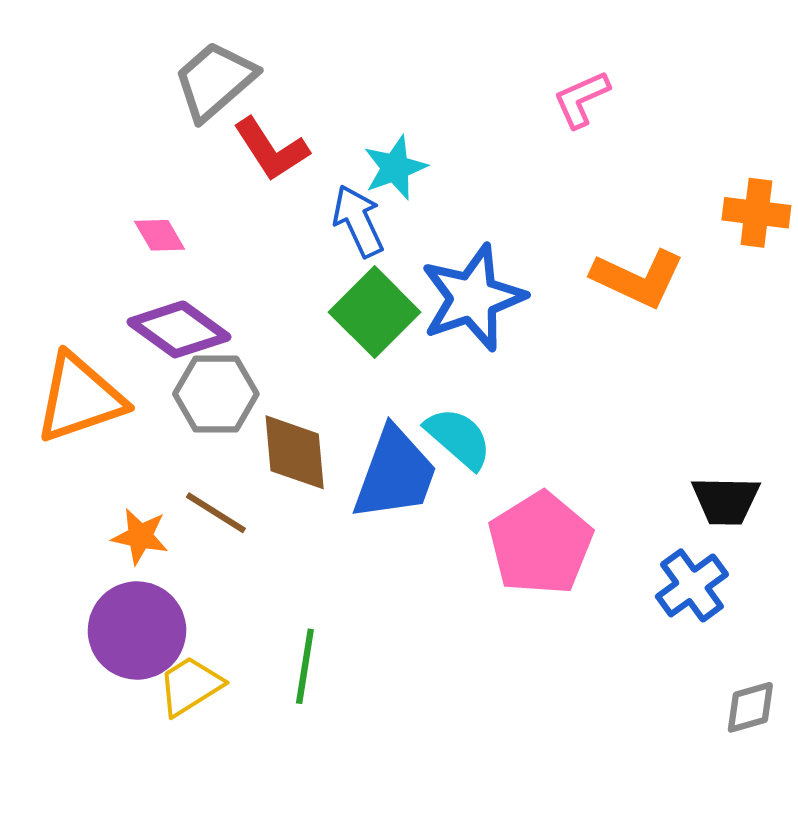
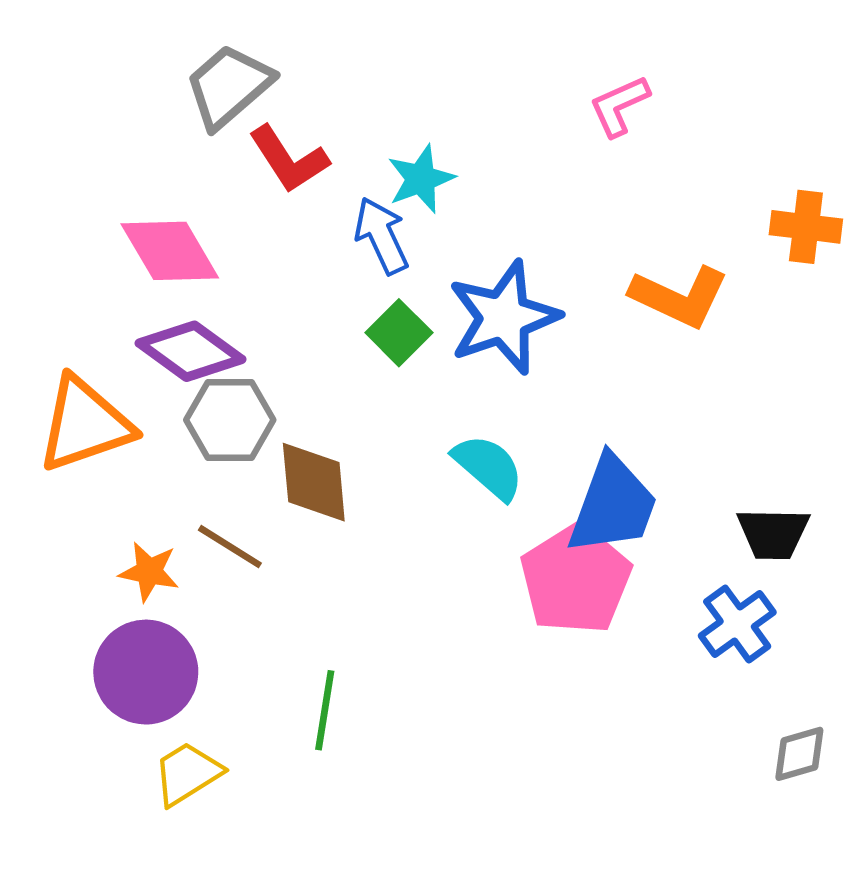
pink diamond: (160, 235) -> (170, 251), size x1.8
green square: (375, 312) -> (399, 333), size x0.7
blue trapezoid: (395, 474) -> (613, 505), moved
yellow trapezoid: (190, 686) -> (187, 774), moved

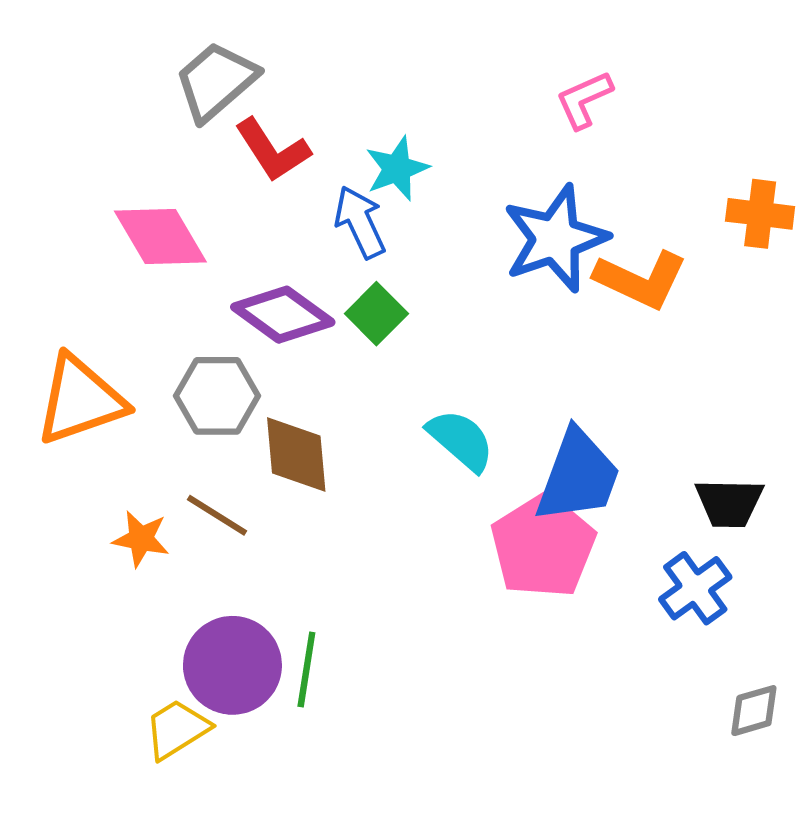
blue star: (504, 317) -> (555, 239), moved
purple diamond: (191, 351) -> (283, 315), moved
purple circle: (146, 672) -> (232, 665), moved

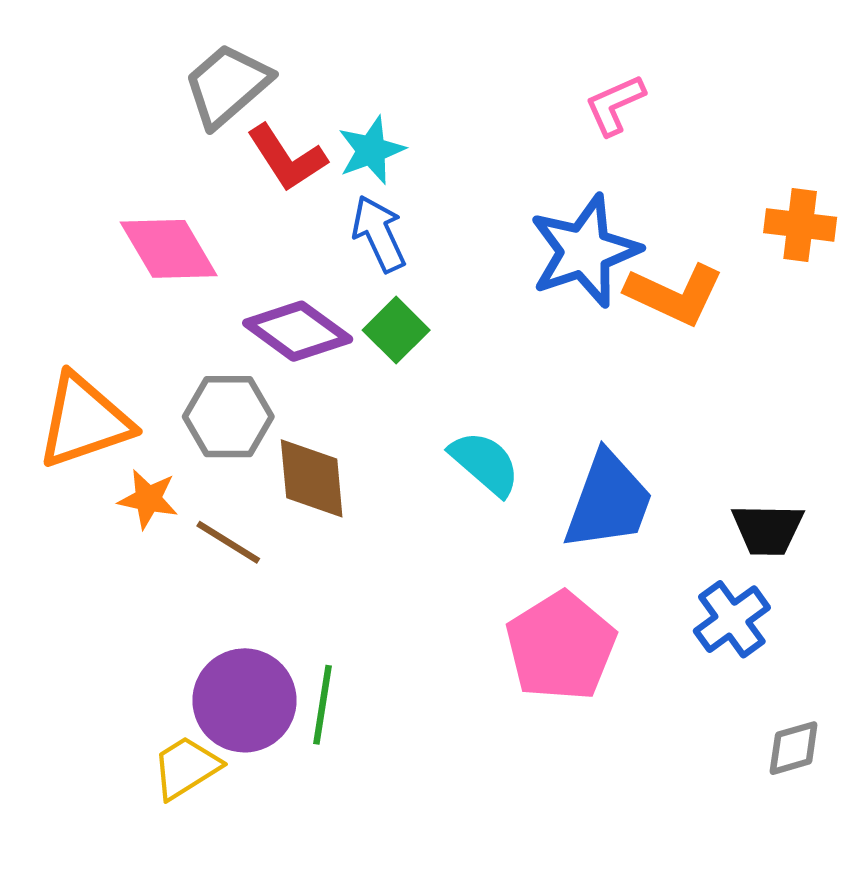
cyan star: (397, 169) -> (371, 150), moved
orange star: (141, 539) -> (148, 499), moved
pink pentagon: (543, 546) -> (561, 646), moved

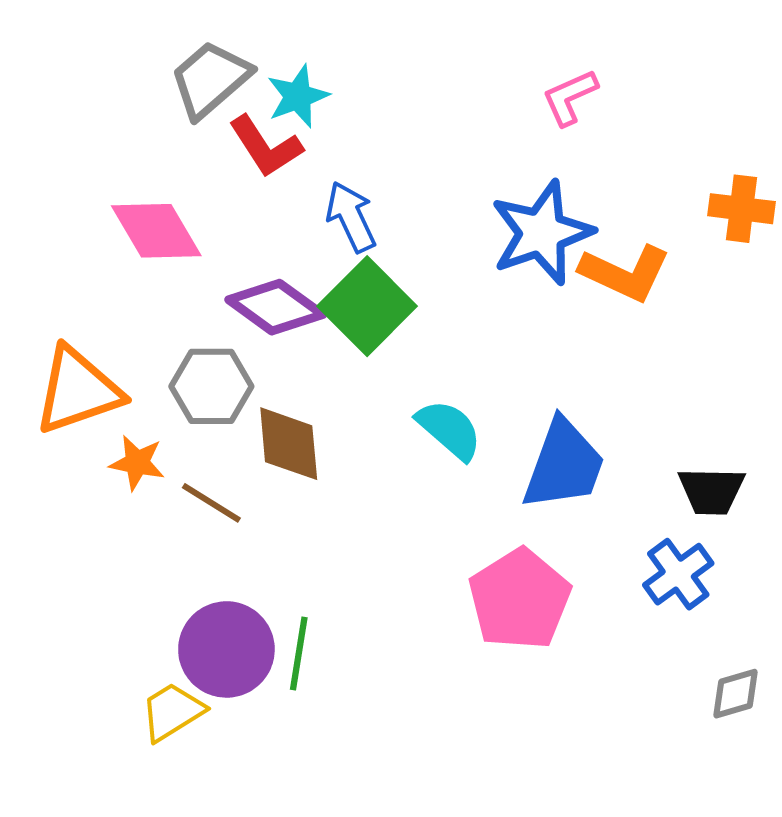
cyan star: (371, 150) -> (298, 96), moved
green square: (396, 330) -> (367, 306), size x1.6

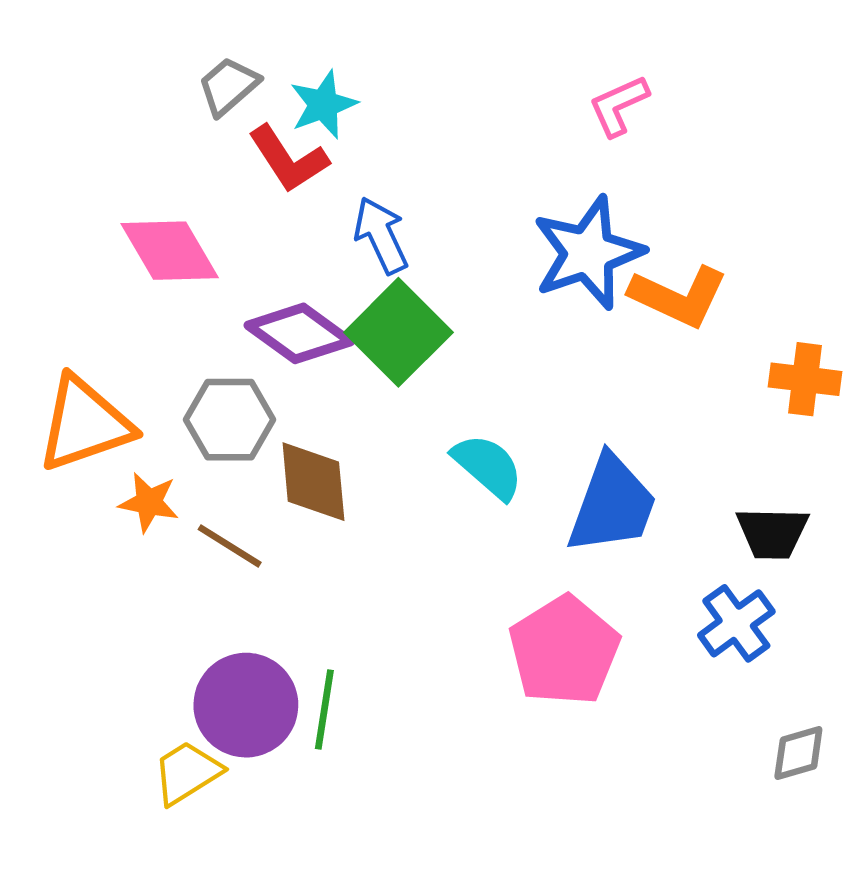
gray trapezoid: (210, 79) -> (228, 86), size x0.7
orange cross: (742, 209) -> (805, 379), moved

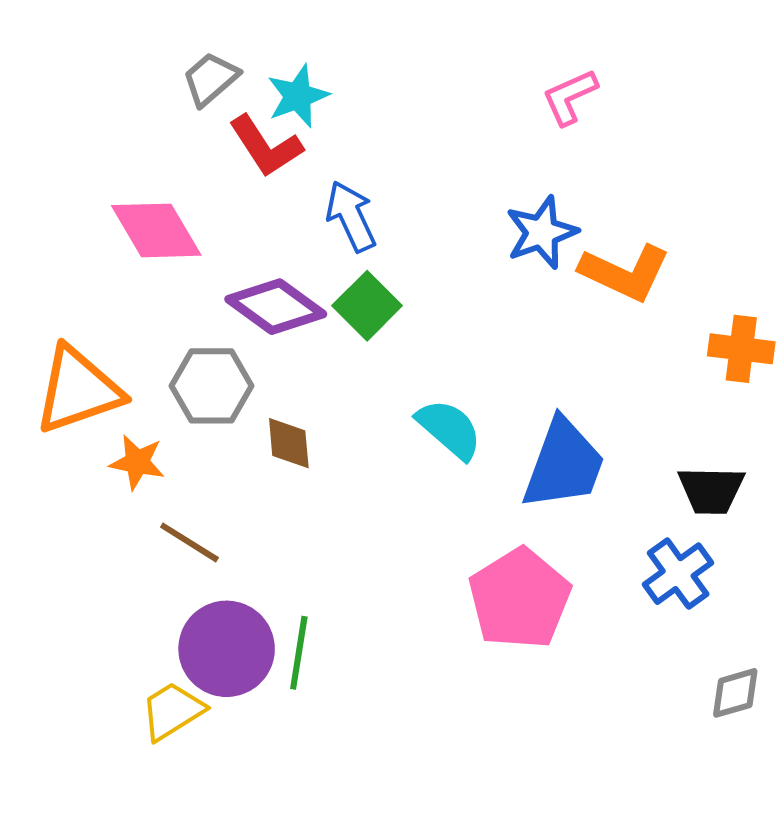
blue star: (588, 253) -> (542, 232), size x0.7
green square: (398, 332) -> (367, 306), size x0.7
brown diamond: (313, 482) -> (289, 443), size x0.7
brown line: (230, 546) -> (189, 542), moved

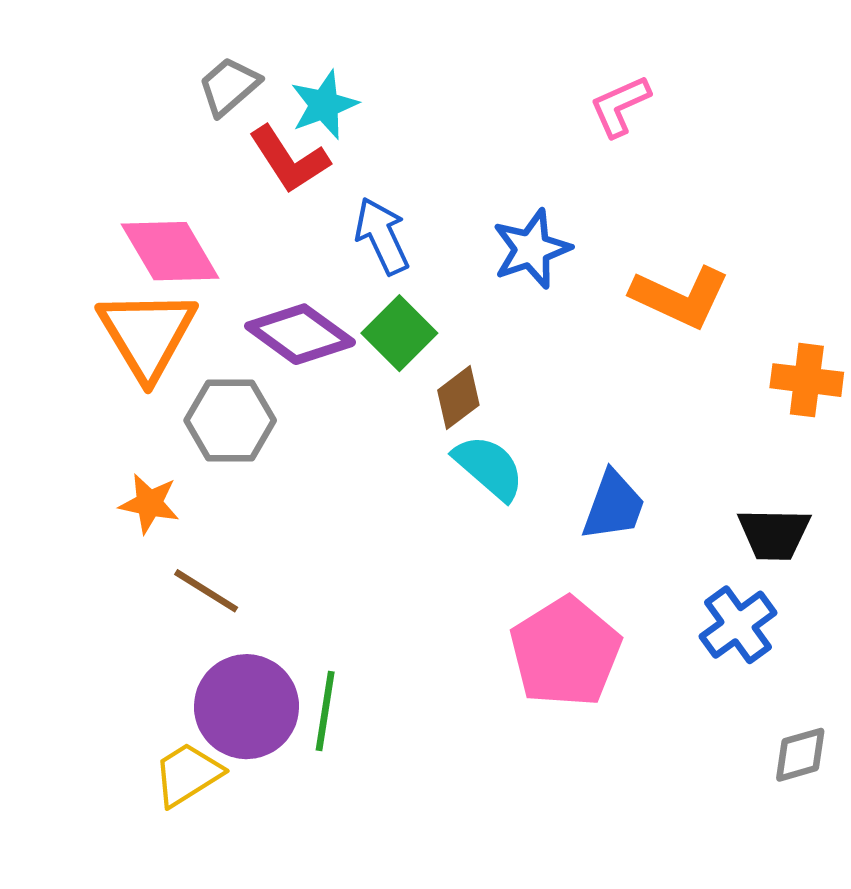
blue star: (542, 232) -> (532, 249), moved
orange triangle: (78, 390) -> (147, 334), moved, turned -42
brown diamond: (289, 443) -> (458, 398), moved, turned 58
blue trapezoid: (564, 464) -> (613, 506), size x0.7

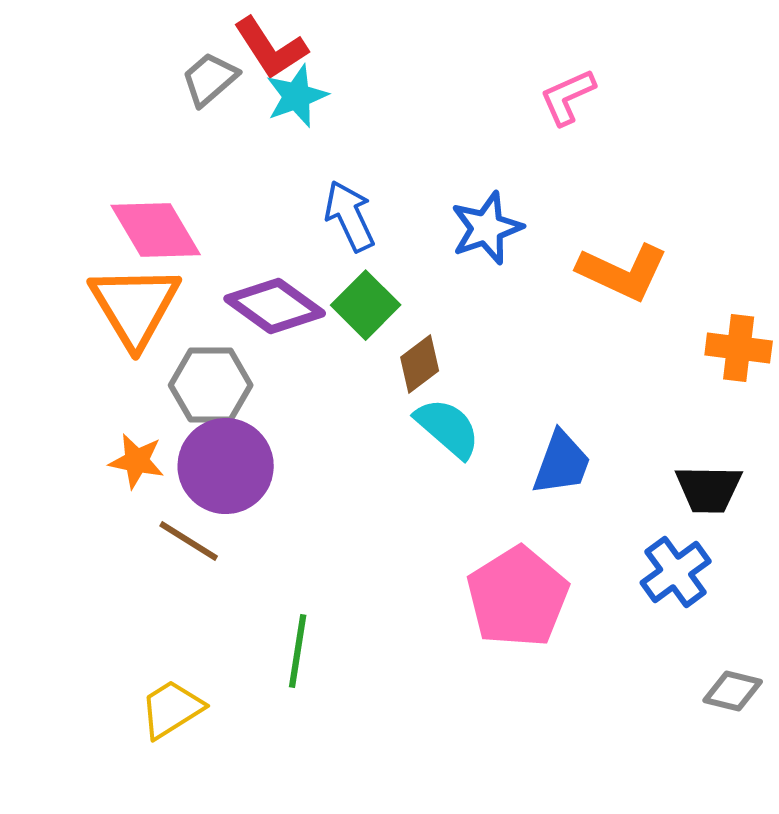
red L-shape: (289, 159) -> (271, 48), moved
purple circle: (246, 707) -> (226, 466), moved
gray diamond: (800, 755) -> (733, 691), turned 30

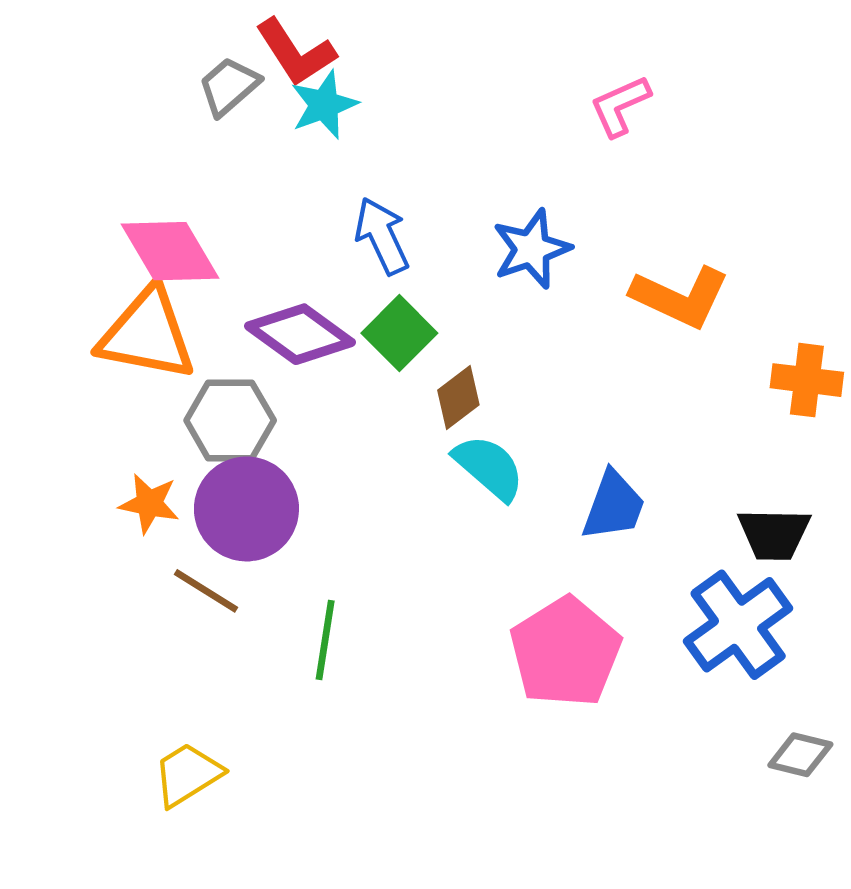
orange triangle: (135, 306) -> (147, 334), turned -48
blue cross: (676, 572) -> (738, 625), size x1.4
green line: (298, 651) -> (325, 640), moved

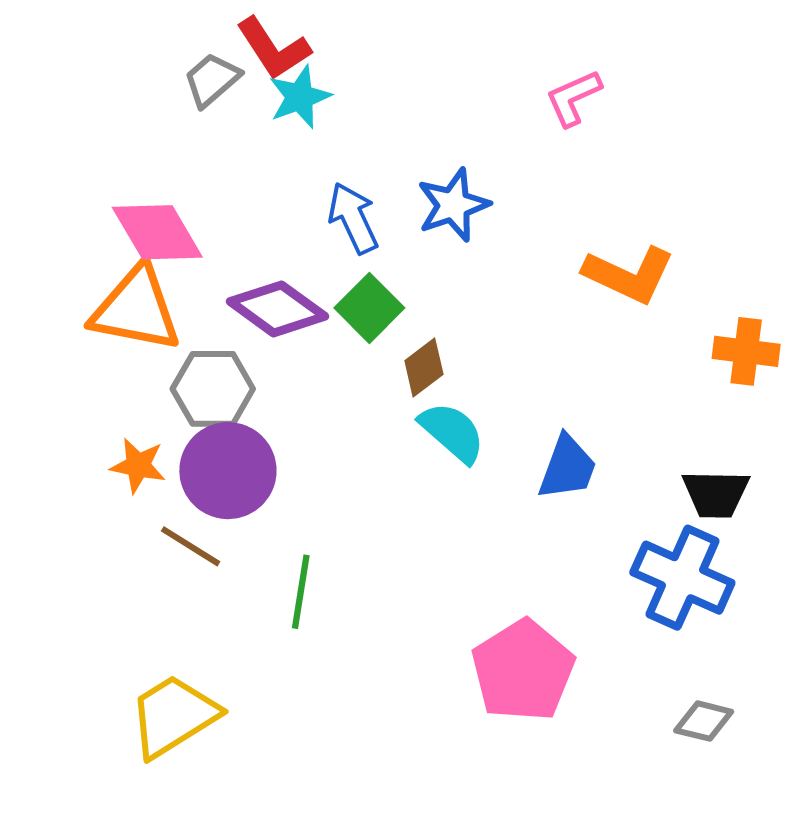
blue star: (532, 249) -> (453, 205), moved
blue cross: (738, 625) -> (682, 578), turned -30
pink pentagon: (565, 652) -> (523, 671), moved
gray diamond: (800, 755) -> (704, 721), moved
yellow trapezoid: (187, 774) -> (173, 716), size x1.4

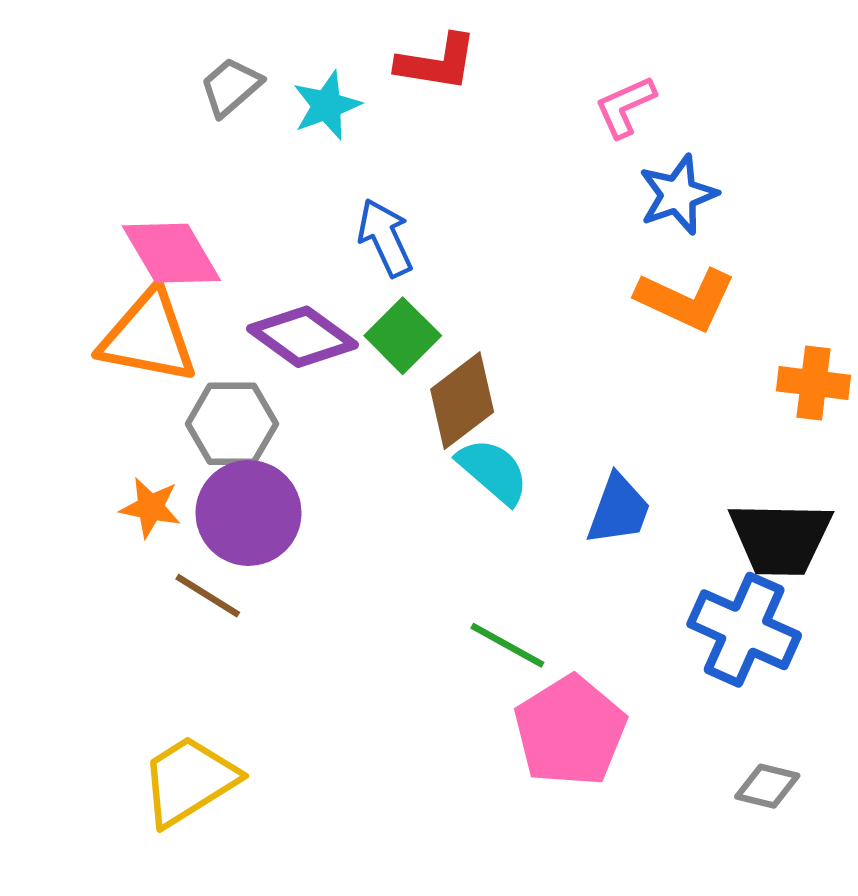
red L-shape: (273, 48) -> (437, 63), moved, turned -48
blue star: (453, 205) -> (678, 195), moved
brown diamond: (424, 368) -> (462, 401), size x1.5
black trapezoid: (716, 494) -> (780, 538), size x1.4
green line: (301, 592) -> (507, 645), moved, turned -70

